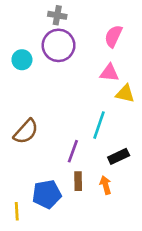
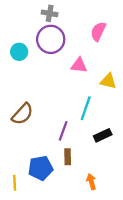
pink triangle: (109, 73) -> (79, 65), moved
orange arrow: (106, 185) -> (91, 182), moved

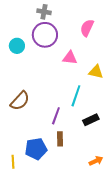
orange arrow: (91, 182) -> (96, 161), moved, turned 80

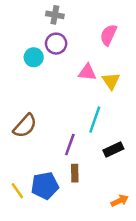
purple circle: (45, 35) -> (56, 44), size x0.7
cyan circle: (17, 46) -> (34, 57), moved
yellow triangle: (96, 72) -> (111, 81), moved, turned 42
yellow line: (13, 162) -> (17, 191), moved, turned -32

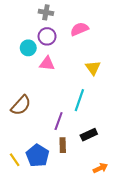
pink semicircle: (108, 35) -> (79, 29), moved, turned 42
pink triangle: (87, 72) -> (47, 64), moved
black rectangle: (113, 150) -> (89, 135), moved
blue pentagon: (45, 186) -> (38, 156), turned -30

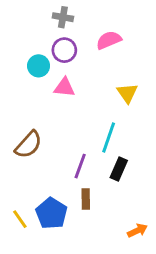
black rectangle: (89, 135) -> (119, 169), moved, turned -42

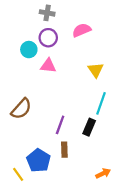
cyan line: (109, 137) -> (101, 103), moved
yellow line: (20, 219) -> (18, 174), moved

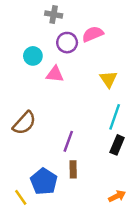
purple circle: (48, 38) -> (67, 43), moved
black rectangle: (89, 127) -> (117, 145), moved

